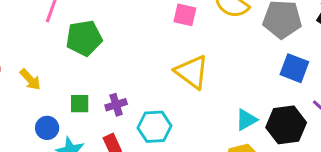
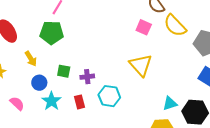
green pentagon: (84, 38) -> (52, 33), moved
yellow arrow: (30, 79) -> (31, 59), moved

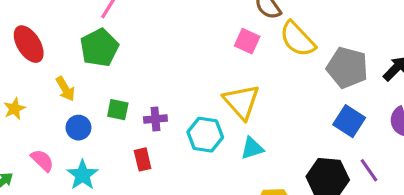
green pentagon: (52, 33) -> (99, 48), turned -30
cyan hexagon: (109, 96) -> (205, 135), moved
cyan star: (51, 101) -> (83, 175), moved
cyan triangle: (170, 103) -> (252, 148), moved

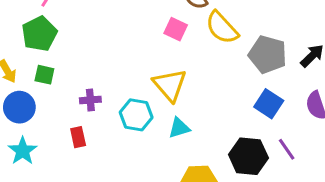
green square: (118, 110) -> (44, 75), moved
blue circle: (78, 128) -> (19, 107), size x1.4

